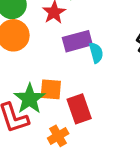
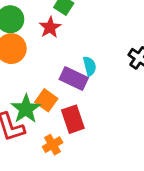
purple rectangle: (77, 41) -> (74, 79), moved, turned 40
orange square: (51, 89) -> (46, 100), turned 30

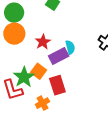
red star: (50, 27) -> (43, 42), moved
purple rectangle: (74, 79) -> (59, 56), turned -54

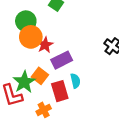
green circle: (14, 13) -> (26, 21), moved
orange circle: (14, 34) -> (31, 37), moved
cyan semicircle: (70, 47) -> (75, 81), moved

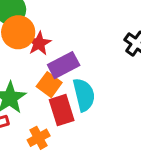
orange square: (40, 76) -> (49, 85), moved
cyan semicircle: (75, 81) -> (84, 95), size x1.5

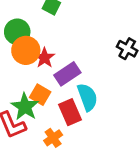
orange square: (49, 85) -> (40, 95), moved

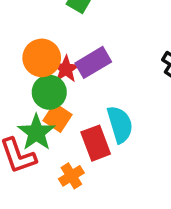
green circle: (17, 32) -> (49, 92), moved
purple rectangle: (67, 74) -> (93, 62), moved

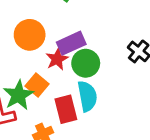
red star: (66, 69) -> (57, 59), moved
green circle: (49, 92) -> (86, 63), moved

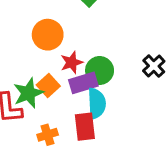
purple rectangle: (71, 43) -> (83, 83), moved
red rectangle: (66, 109) -> (85, 127), moved

